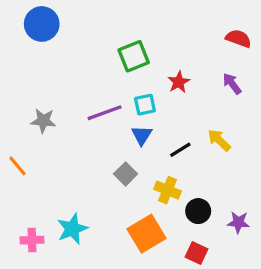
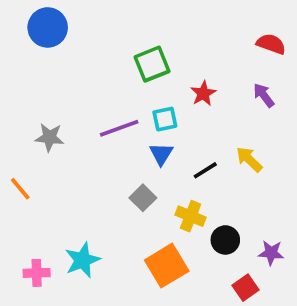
red square: (197, 253) -> (245, 288), moved, turned 30

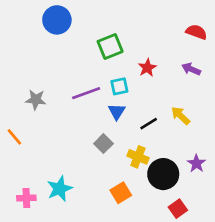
blue circle: (48, 27) -> (57, 20), moved
purple arrow: (264, 95) -> (191, 69), turned -30
black circle: (225, 240) -> (163, 174), size x1.5
purple star: (271, 253) -> (196, 163), moved, turned 30
orange square: (167, 266) -> (121, 193), size x0.7

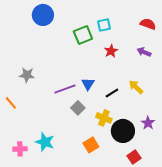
cyan square: (119, 86) -> (104, 25), moved
purple line: (86, 93) -> (65, 89), moved
cyan star: (60, 189) -> (45, 142), turned -30

